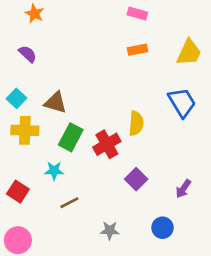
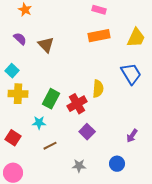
orange rectangle: (137, 50) -> (99, 36), size x1.5
brown triangle: (55, 103) -> (46, 45), moved, turned 30
purple square: (136, 179) -> (87, 132), moved

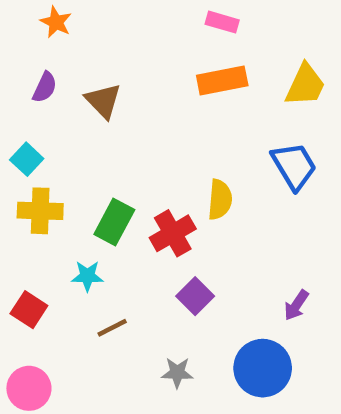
purple semicircle: (20, 39) -> (45, 87), turned 72
blue circle: (117, 164) -> (263, 368), size x1.6

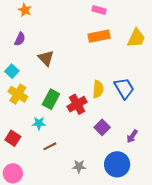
brown triangle: (103, 101) -> (46, 58), moved
blue trapezoid: (294, 166) -> (124, 88), moved
yellow cross: (40, 211) -> (18, 94), turned 30
purple square: (195, 296) -> (102, 127), moved

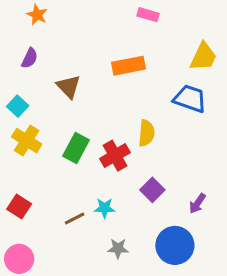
orange rectangle: (99, 36) -> (128, 66), moved
blue trapezoid: (124, 88) -> (190, 99), moved, turned -40
cyan star: (39, 123) -> (105, 208), moved

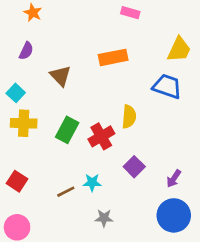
yellow cross: (27, 141) -> (24, 123), turned -30
blue circle: (175, 245) -> (174, 215), moved

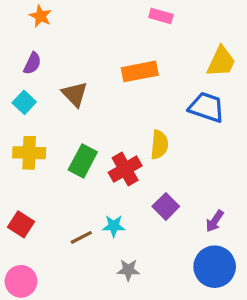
cyan square: (16, 93) -> (24, 102), moved

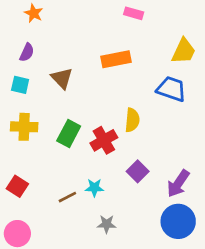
cyan square: (24, 102) -> (20, 85), turned -30
purple arrow: (215, 221) -> (178, 184), size x1.5

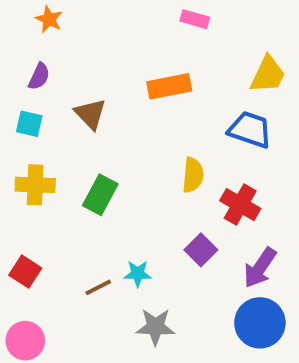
red cross: (104, 140) -> (240, 205), moved, turned -30
gray star: (107, 224) -> (155, 327), size x1.4

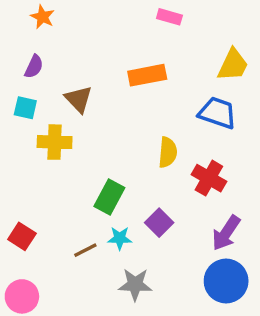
yellow cross: (35, 185) -> (55, 142), moved
green rectangle: (100, 195) -> (109, 197), moved
purple square: (201, 250) -> (159, 223), moved

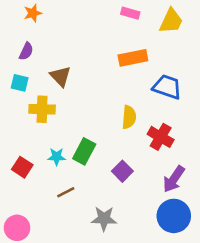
orange star: (43, 17) -> (33, 13), turned 30
yellow trapezoid: (233, 65) -> (171, 21), moved
orange rectangle: (147, 75) -> (133, 58), moved
red square: (22, 236) -> (22, 167), moved
cyan star: (120, 238) -> (57, 157), moved

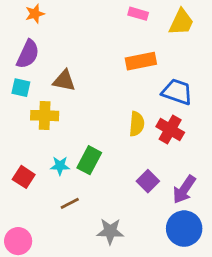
purple semicircle: (26, 51) -> (28, 54), size x1.5
brown triangle: (60, 76) -> (64, 81), turned -35
red cross: (161, 137) -> (170, 129), moved
purple square: (122, 171) -> (148, 181), moved

